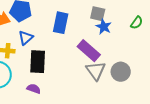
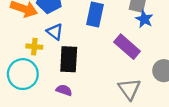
blue triangle: (26, 38) -> (55, 32), turned -42
gray triangle: (96, 71) -> (129, 89), moved

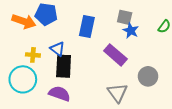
blue triangle: (55, 32) -> (57, 49), moved
purple semicircle: (64, 90) -> (59, 94), size x1.5

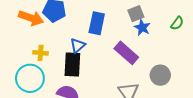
gray square: (125, 17) -> (136, 14), turned -35
blue triangle: (57, 49) -> (78, 45), moved, turned 42

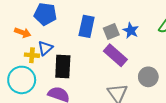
gray square: (136, 14) -> (111, 32), moved
orange arrow: (31, 18) -> (23, 33), moved, size x0.7
blue triangle: (78, 45) -> (45, 48), moved

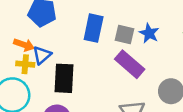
gray square: (111, 32) -> (125, 34), turned 35
orange arrow: (23, 33) -> (24, 45), moved

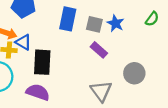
blue triangle: (42, 55) -> (23, 42), turned -49
purple rectangle: (130, 64) -> (99, 50), size x0.7

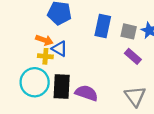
black rectangle: (42, 62) -> (62, 87), moved
purple semicircle: (38, 92) -> (86, 93), moved

